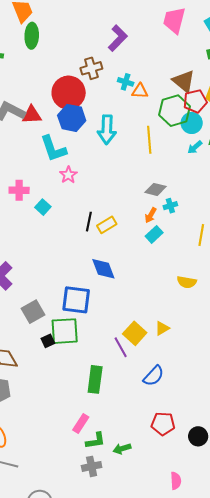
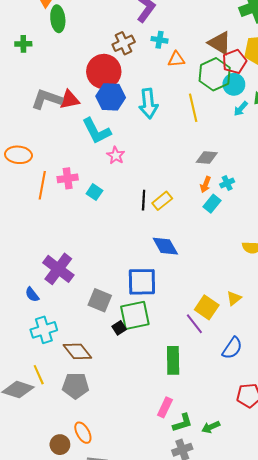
cyan cross: (126, 82) -> (160, 40), moved
cyan cross: (170, 206) -> (227, 183), moved
gray square: (33, 312) -> (100, 300), turned -30

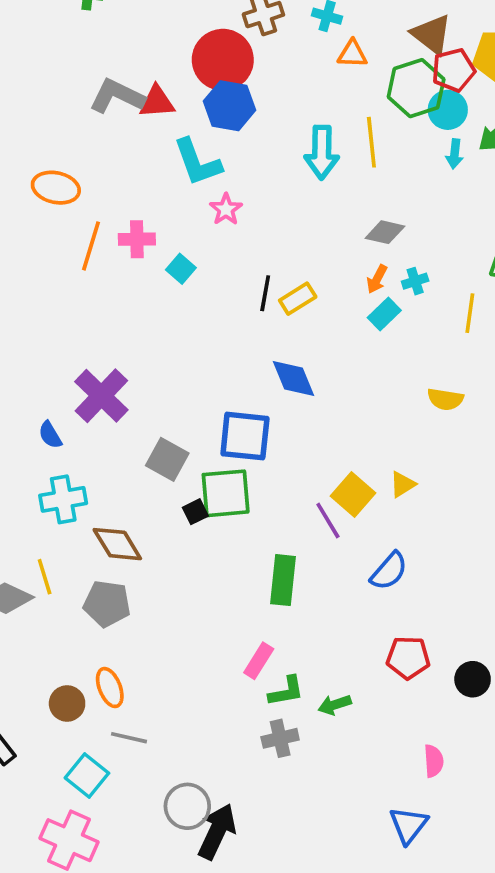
cyan arrow: (148, 104) -> (322, 152), moved
cyan arrow: (241, 109) -> (455, 154), turned -42

